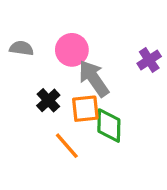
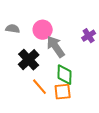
black cross: (48, 100) -> (29, 60), size x1.5
orange square: (85, 109) -> (63, 92), moved

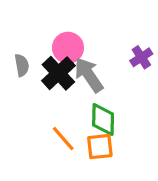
gray semicircle: (13, 29) -> (22, 65), moved, turned 72
black cross: (29, 60) -> (58, 73), moved

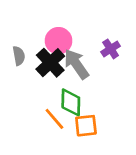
purple cross: (141, 57) -> (111, 49), moved
green diamond: (103, 119) -> (71, 102), moved

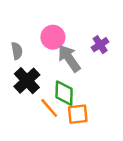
black cross: (50, 63) -> (27, 81), moved

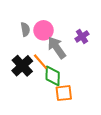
gray semicircle: (17, 51) -> (25, 29), moved
orange line: (49, 108) -> (40, 62), moved

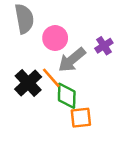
gray semicircle: (25, 29) -> (24, 19), moved, size x1.6
gray arrow: (57, 48) -> (72, 60), turned -95

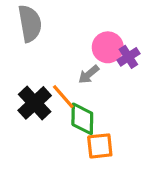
pink circle: (55, 38) -> (108, 47), moved
gray arrow: (72, 60) -> (89, 74), size x0.6

